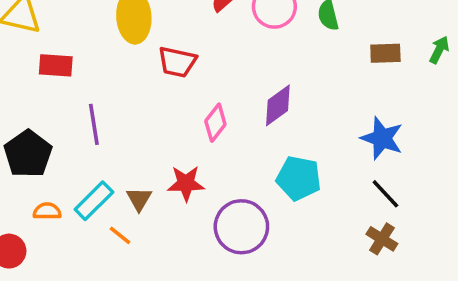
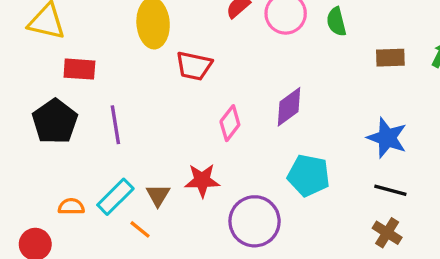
black pentagon: (28, 154) -> (55, 121), moved
black line: (385, 194) -> (390, 190), turned -32

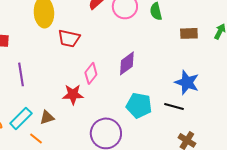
red star: (202, 180) -> (73, 94), moved
black line: (390, 190) -> (174, 106), moved
brown triangle: (158, 195) -> (47, 117), turned 42

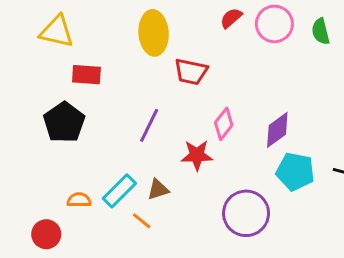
purple diamond: (127, 63) -> (277, 130), moved
purple line: (21, 74) -> (149, 125), moved, turned 35

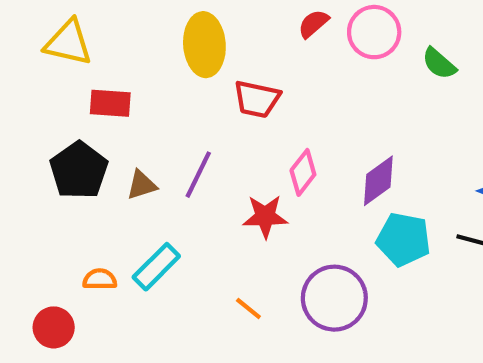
green semicircle: (321, 31) -> (439, 64), moved, turned -35
brown triangle: (158, 189) -> (142, 185), moved
orange line: (142, 221) -> (248, 309), moved

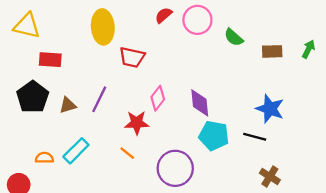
purple diamond: (378, 181) -> (200, 103), turned -60
orange line: (248, 309) -> (127, 153), moved

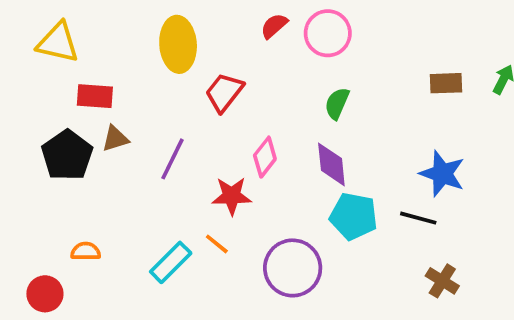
green semicircle: (234, 37) -> (337, 103), moved, turned 72
red trapezoid: (132, 57) -> (224, 92), turned 116
brown triangle: (68, 105) -> (115, 139), moved
cyan rectangle: (76, 151) -> (171, 262), moved

